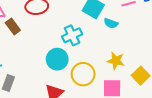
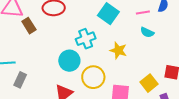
cyan semicircle: (111, 23) -> (147, 32), moved
yellow star: (116, 61) -> (118, 50), moved

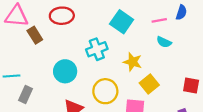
cyan circle: (69, 61) -> (65, 71), moved
yellow square: (149, 83) -> (149, 84), moved

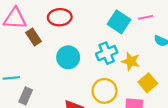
pink line: (159, 20) -> (146, 17), moved
cyan cross: (97, 49) -> (107, 53), moved
cyan circle: (65, 71) -> (68, 57), moved

